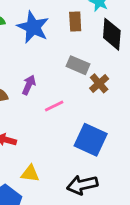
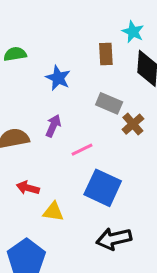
blue star: (33, 27) -> (58, 78), moved, size x0.7
blue square: (91, 140) -> (103, 188), moved
yellow triangle: (30, 174) -> (53, 212), moved

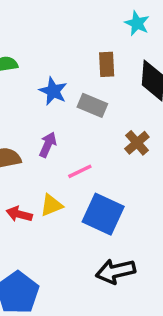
cyan star: (133, 32) -> (137, 23), moved
gray rectangle: (109, 103) -> (92, 105), moved
yellow triangle: (53, 212) -> (51, 205), moved, turned -30

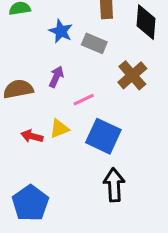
brown cross: (137, 143) -> (132, 75), size x1.4
black arrow: (116, 271) -> (114, 185), turned 100

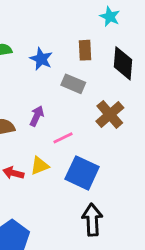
blue star: (61, 31) -> (41, 59), moved

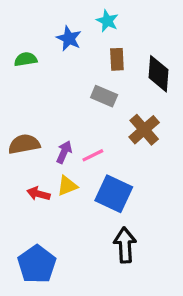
cyan star: (110, 17) -> (107, 21), moved
blue star: (41, 59) -> (69, 38), moved
purple arrow: (37, 116) -> (64, 152), moved

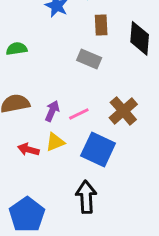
green semicircle: (26, 59) -> (17, 49), moved
brown cross: (144, 130) -> (123, 111), moved
black arrow: (125, 245) -> (86, 197), moved

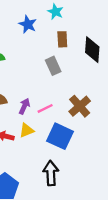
gray rectangle: (89, 59) -> (53, 66), turned 42

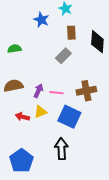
gray rectangle: (53, 66) -> (63, 56), turned 70
brown cross: (80, 106) -> (86, 91), turned 30
pink line: (45, 108) -> (56, 93), turned 32

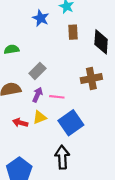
gray rectangle: (63, 56) -> (37, 71), moved
brown cross: (86, 91) -> (91, 79), moved
blue square: (69, 117) -> (71, 123), turned 30

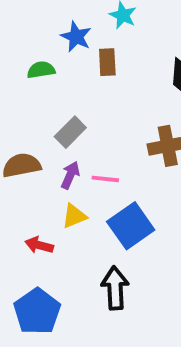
brown rectangle: (73, 32) -> (107, 62), moved
green semicircle: (12, 49) -> (41, 70), moved
red arrow: (20, 123) -> (39, 245), moved

